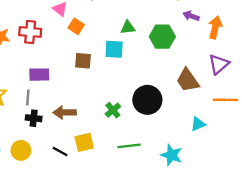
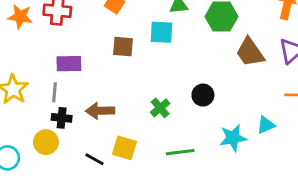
brown trapezoid: (188, 80) -> (250, 52), moved
black circle: (147, 100) -> (203, 95), size x0.6
yellow square: (84, 142) -> (124, 148), turned 30
yellow circle: (21, 150) -> (46, 142), moved
cyan star: (172, 155) -> (233, 138), moved, turned -30

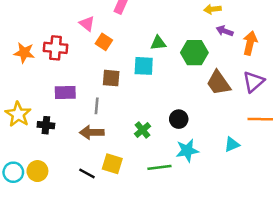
gray line: (54, 92) -> (97, 106), moved
black cross: (62, 118) -> (46, 125), moved
cyan star: (233, 138) -> (187, 150), moved
yellow circle: (46, 142) -> (37, 171), moved

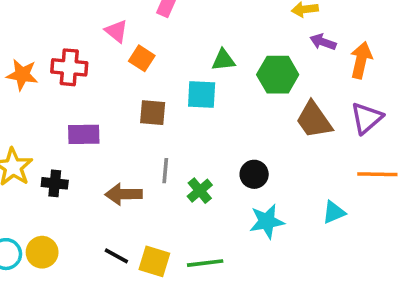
gray line: (97, 106) -> (165, 171), moved
yellow square: (112, 164) -> (154, 261), moved
green line: (159, 167) -> (205, 263), moved

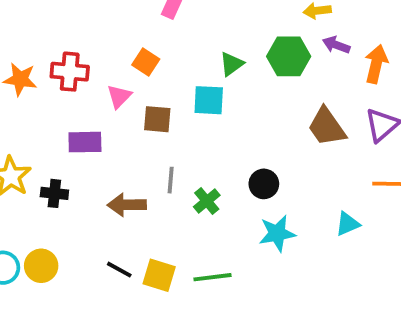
pink triangle: (116, 31) -> (119, 96), moved, turned 35
green triangle: (223, 60) -> (231, 64), turned -30
green hexagon: (278, 75) -> (289, 56), moved

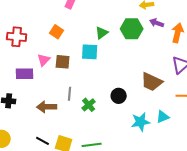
pink triangle: (119, 96) -> (44, 60), moved
brown trapezoid: (327, 127) -> (152, 82), moved, turned -30
cyan star: (277, 233) -> (141, 122), moved

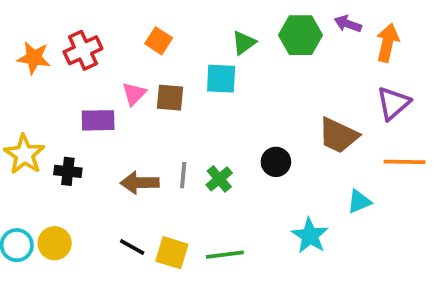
red cross: (17, 37) -> (83, 50), turned -30
gray line: (70, 94) -> (183, 175), moved
cyan star: (141, 122) -> (310, 236), moved, turned -30

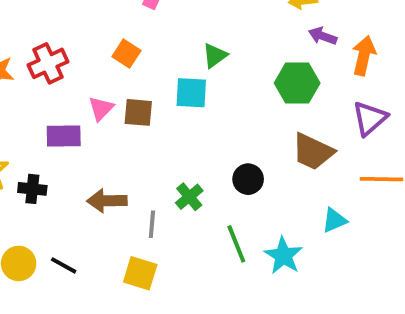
green hexagon: (301, 35) -> (297, 83), moved
gray line: (183, 175) -> (152, 224), moved
black line: (132, 247) -> (64, 265), moved
green line: (225, 255) -> (236, 244), moved, turned 75

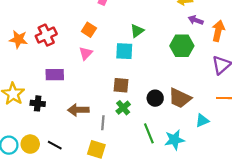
pink triangle: (101, 109) -> (86, 53), moved
brown square: (138, 112) -> (121, 85), moved
brown trapezoid: (313, 152) -> (180, 98), moved
cyan star: (283, 256) -> (174, 140), turned 30

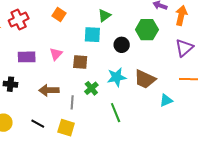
pink triangle: (86, 53) -> (56, 54), moved
brown square: (121, 85) -> (80, 62), moved
black circle: (155, 98) -> (122, 45), moved
cyan star: (174, 140) -> (117, 77), moved
black line: (55, 145) -> (38, 124), moved

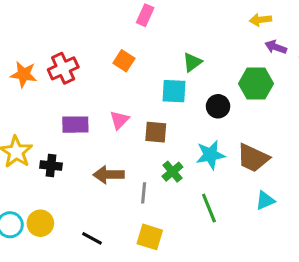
cyan triangle: (166, 100) -> (265, 200), moved
black line: (38, 124) -> (92, 238), moved
yellow square: (66, 128) -> (150, 237), moved

